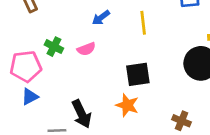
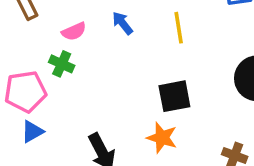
blue arrow: (101, 18) -> (122, 23), turned 90
pink semicircle: (86, 49) -> (74, 31), moved

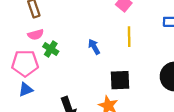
blue arrow: (122, 23) -> (94, 47), moved
pink semicircle: (74, 31) -> (36, 35), moved

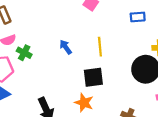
yellow line: (129, 37) -> (100, 47), moved

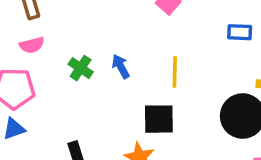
green cross: (24, 53) -> (81, 68), moved

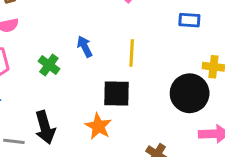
green cross: (81, 68) -> (49, 65), moved

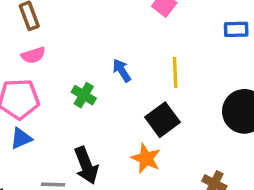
black square: (116, 93) -> (162, 120), turned -32

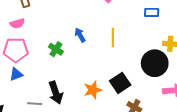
pink semicircle: (33, 55) -> (17, 23), moved
black square: (162, 120) -> (120, 83), moved
orange star: (146, 158) -> (93, 90), turned 30

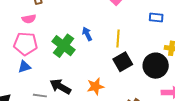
green cross: (56, 49) -> (64, 46), size x1.6
black square: (120, 83) -> (123, 62), moved
black arrow: (56, 93) -> (60, 87), turned 135

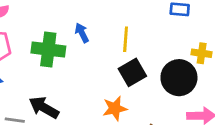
green cross: (64, 46) -> (48, 49), turned -30
orange star: (95, 86) -> (115, 108), moved

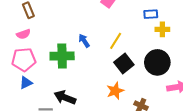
yellow line: (126, 39) -> (116, 41), turned 36
yellow cross: (202, 53) -> (162, 29), moved

